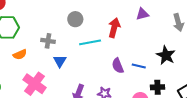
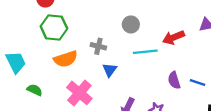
red arrow: (114, 28) -> (174, 37), turned -132
orange semicircle: (20, 55) -> (66, 59), size x1.5

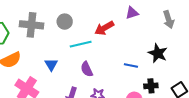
gray cross: (98, 46) -> (31, 25), moved, size x1.6
purple semicircle: (174, 80) -> (87, 69), moved

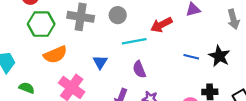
blue line: (131, 65) -> (191, 57), moved

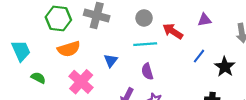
gray circle: (118, 15) -> (144, 18), moved
red arrow: (161, 25) -> (173, 31), turned 54
blue line: (191, 57) -> (199, 56), moved, turned -72

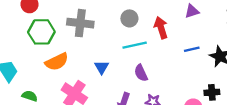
red arrow: (173, 31) -> (161, 28), turned 48
blue line: (199, 56) -> (192, 49), turned 48

